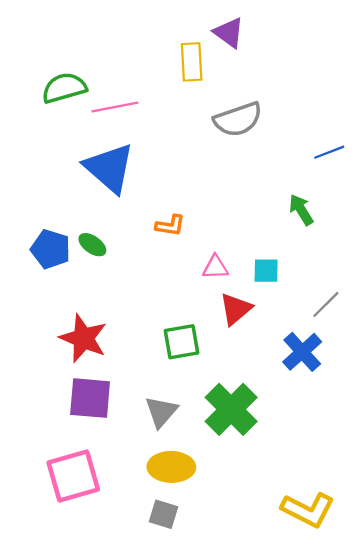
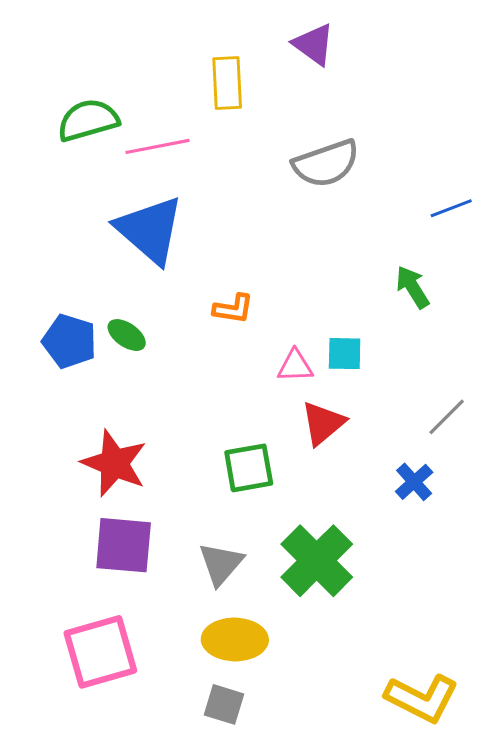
yellow rectangle: (192, 62) -> (227, 83), moved
cyan square: (266, 271) -> (345, 354), moved
blue cross: (302, 352) -> (414, 482), size x0.7

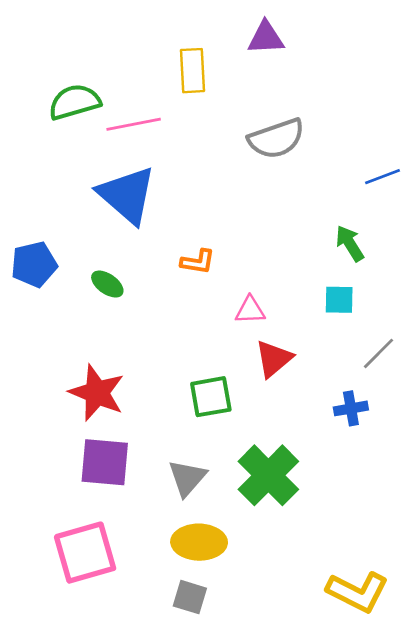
purple triangle: (314, 44) -> (266, 38), turned -39
blue pentagon: (69, 341) -> (34, 264), moved, turned -30
cyan square: (345, 354) -> (339, 300), moved
blue cross: (414, 482) -> (351, 408), turned 32

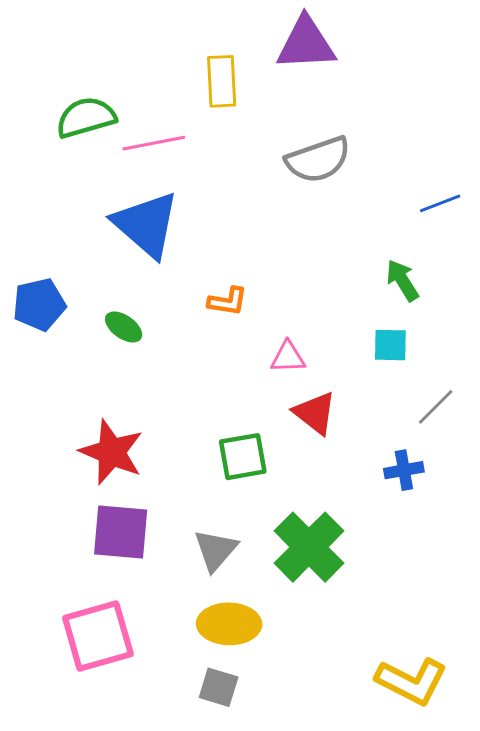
purple triangle: (266, 38) -> (306, 44), size x1.4
red triangle: (274, 359) -> (315, 413), turned -42

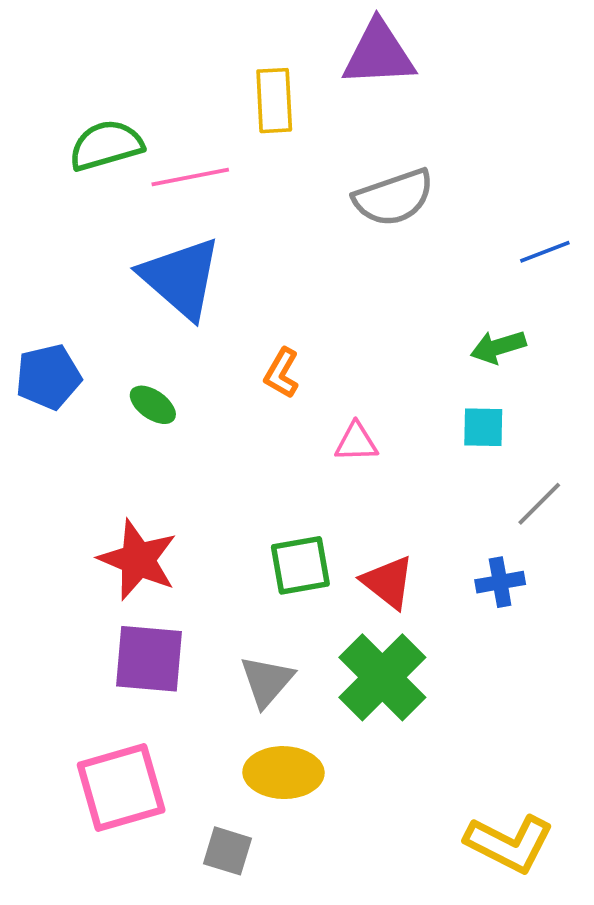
green arrow: (402, 280) -> (498, 347), turned -75
orange L-shape: (228, 301) -> (282, 373), turned 111
red triangle: (315, 413) -> (388, 582), moved
gray square: (219, 687) -> (227, 851), moved

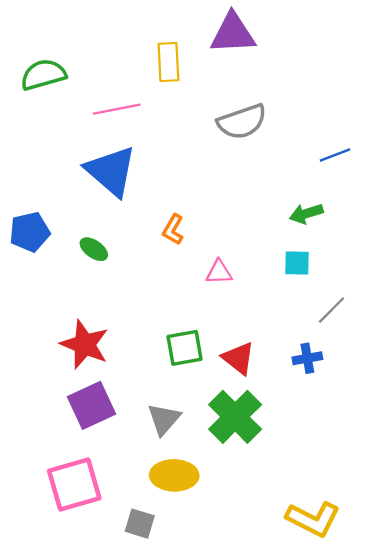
green semicircle: (106, 145) -> (43, 75), moved
purple square: (149, 659) -> (92, 405), turned -30

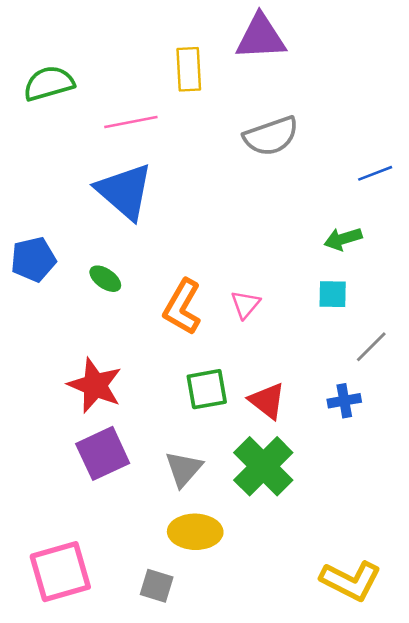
orange L-shape: (173, 230) -> (182, 307), moved, size x1.6
pink triangle: (219, 272) -> (245, 304), turned -48
pink square: (74, 485) -> (60, 572), moved

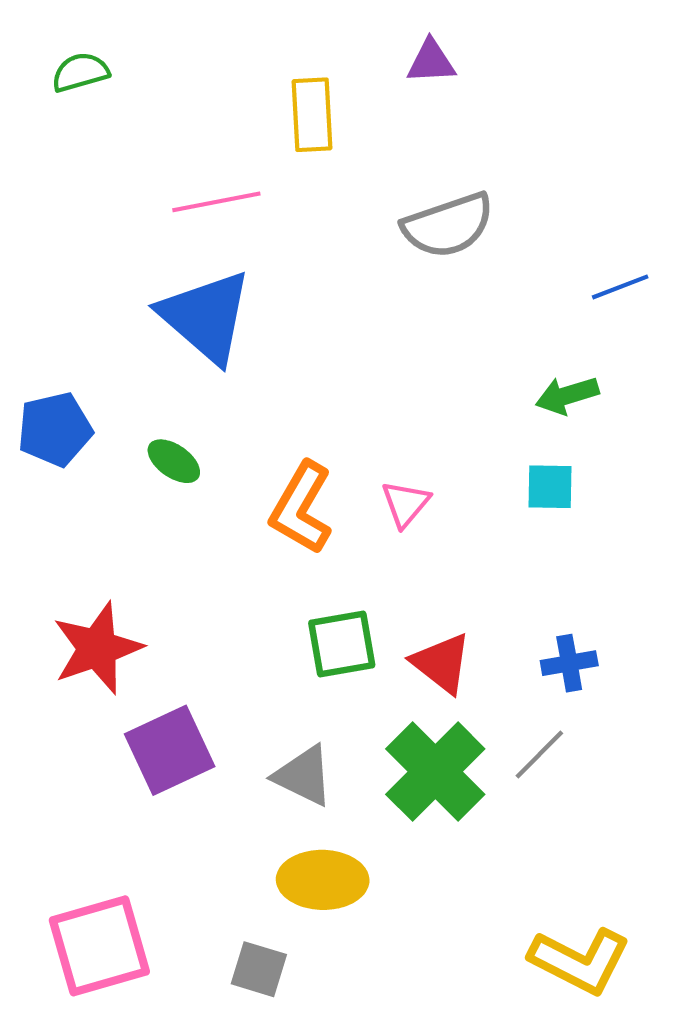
purple triangle: (261, 37) -> (431, 62), size x0.6
green semicircle: (49, 83) -> (80, 72), moved, size x0.7
gray line: (371, 347) -> (539, 755), moved
red star: (95, 385) -> (97, 648), moved, turned 30
gray triangle: (184, 469) -> (304, 776), turned -45

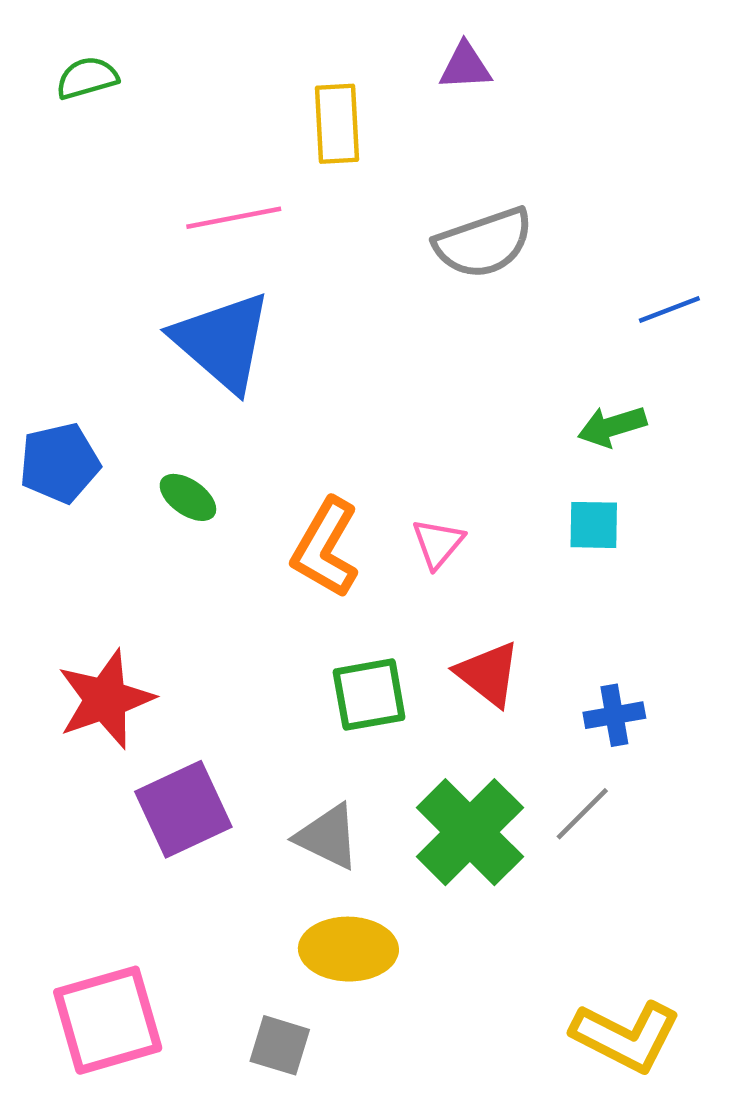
red triangle: (442, 663) -> (488, 674), moved

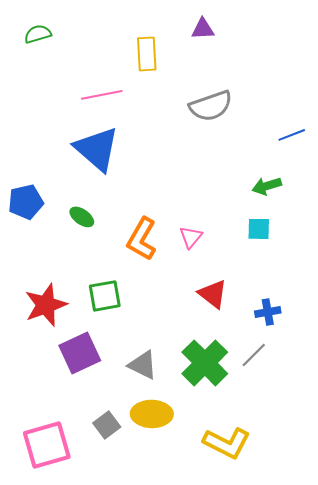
green square: (369, 695) -> (105, 296), moved
yellow L-shape: (626, 1036) -> (227, 443), moved
gray square: (280, 1045) -> (107, 425), moved, turned 36

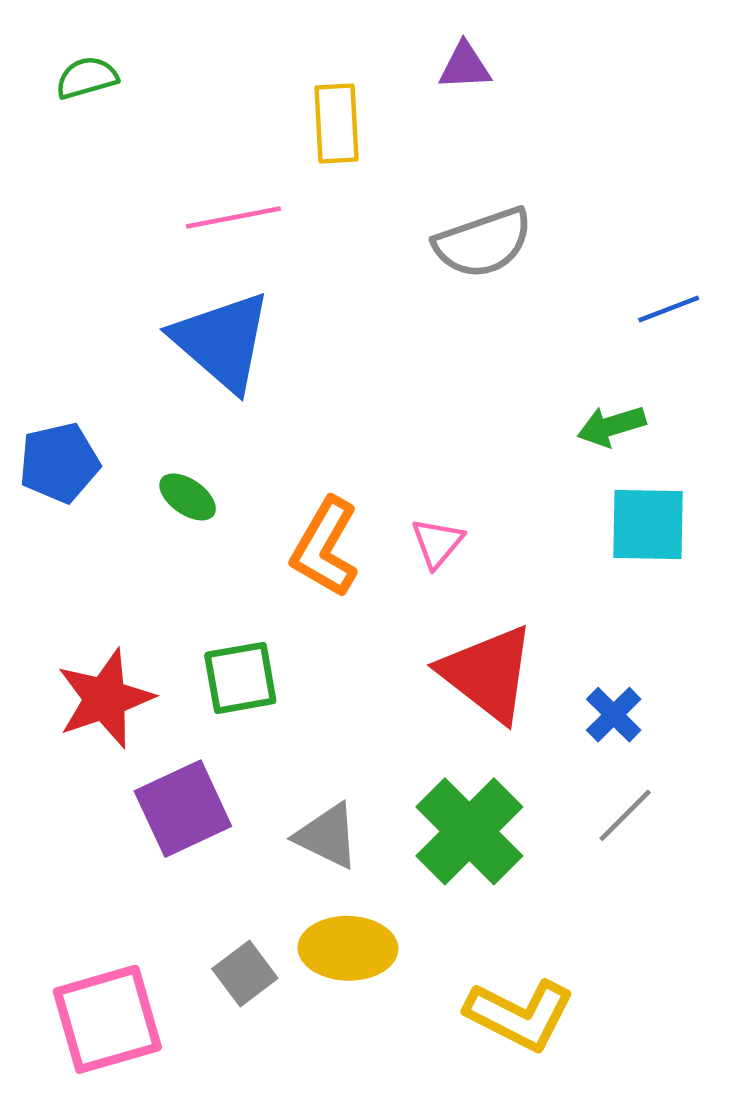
cyan square: (259, 229) -> (648, 524), moved, size x1.5
red triangle: (213, 294) -> (488, 673), size x1.5
blue cross: (268, 312) -> (614, 715), turned -35
gray line: (254, 355) -> (625, 815), moved

